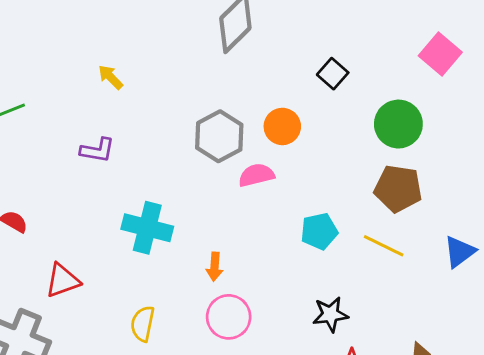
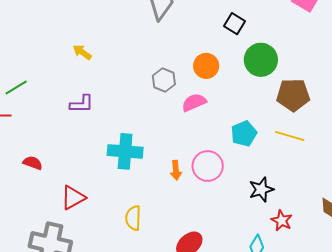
green circle: (398, 124) -> (261, 60), moved
gray hexagon: (219, 136) -> (164, 80), size x0.7
pink circle: (229, 317) -> (208, 166), moved

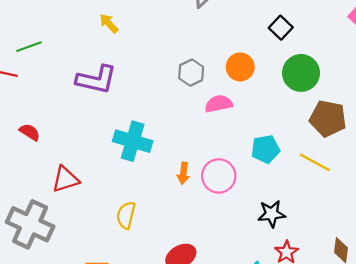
purple L-shape: (82, 104) -> (96, 80), size x1.5

